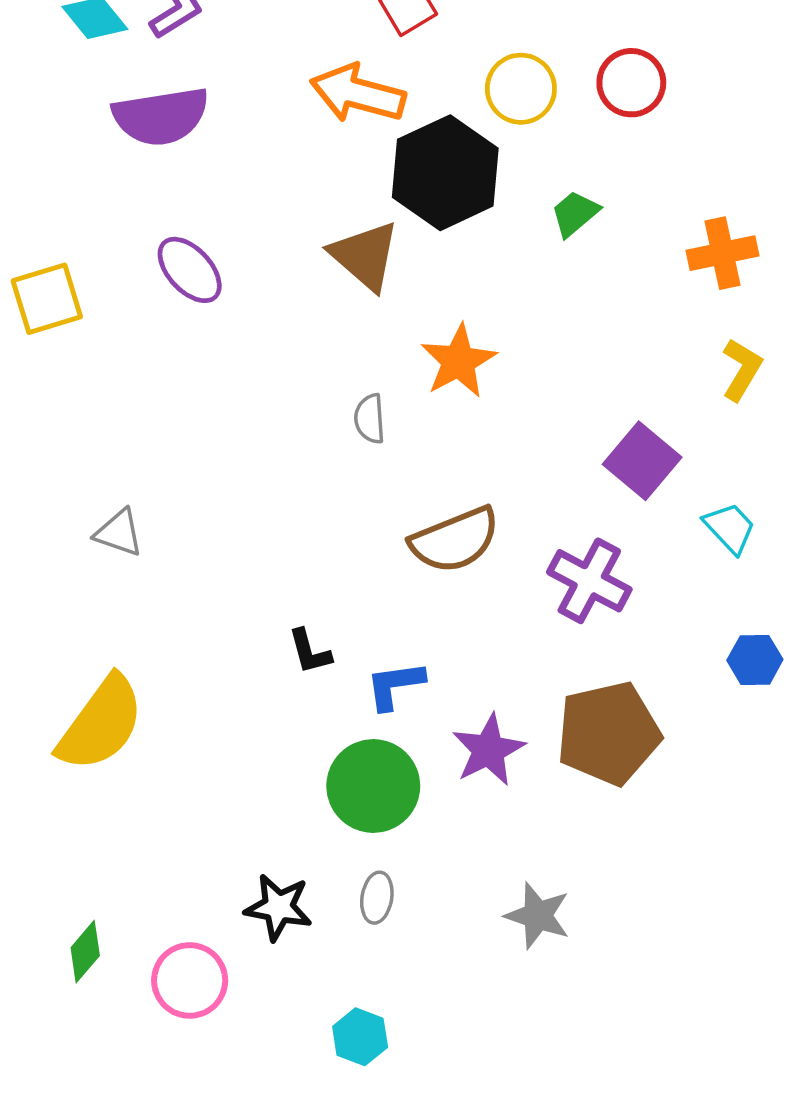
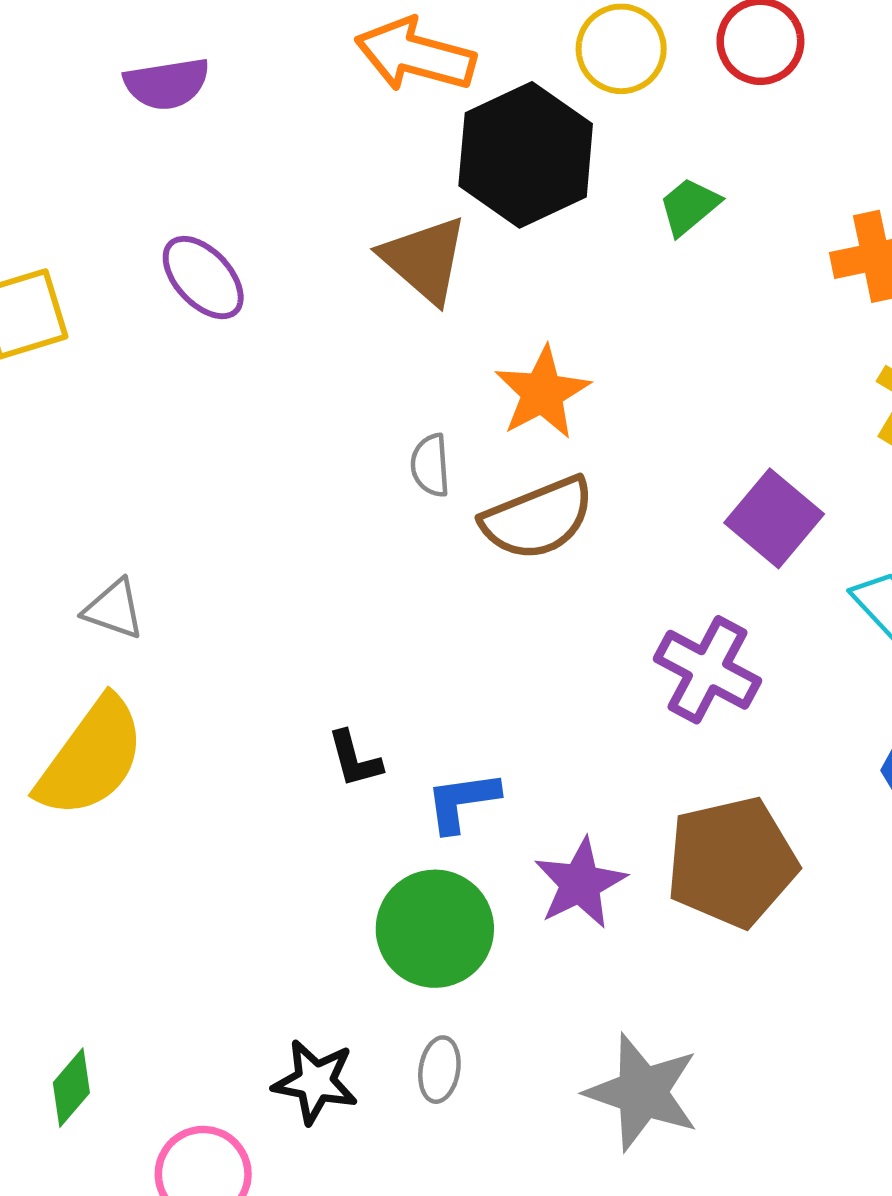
purple semicircle: (161, 116) -> (167, 84), size x0.7
brown semicircle: (455, 540) -> (538, 518), moved
yellow semicircle: (101, 724) -> (91, 758), moved
gray star: (538, 916) -> (642, 1092), size x1.4
green diamond: (85, 952) -> (71, 1088), moved

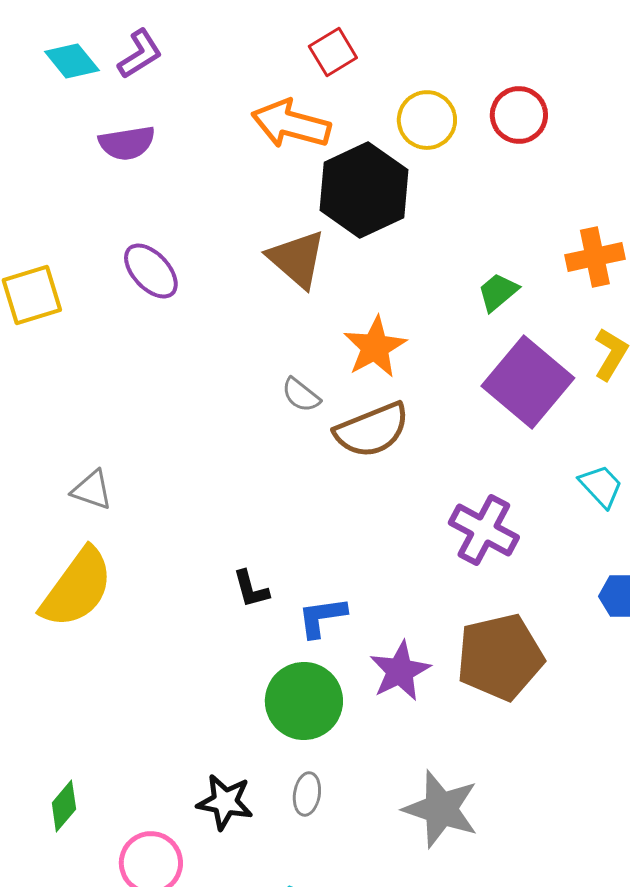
green trapezoid: (689, 206) -> (498, 292), moved
gray semicircle: (430, 465) -> (301, 395), turned -48
purple square: (774, 518) -> (528, 382), moved, size x1.4

